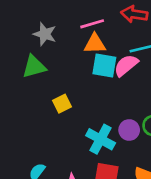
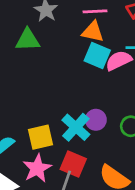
yellow square: (62, 104) -> (41, 137), moved, size x1.4
purple circle: (129, 130) -> (96, 120), moved

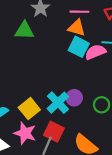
yellow square: (41, 137) -> (29, 109), turned -30
pink star: (37, 168) -> (25, 133), turned -30

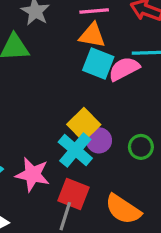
yellow square: (29, 109) -> (84, 125), moved
pink star: (25, 133) -> (33, 175), moved

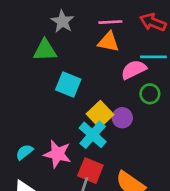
cyan square: (98, 64) -> (68, 85), moved
purple circle: (99, 140) -> (122, 118), moved
green circle: (141, 147) -> (150, 94), moved

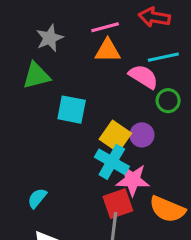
gray star: (62, 21) -> (50, 38), turned 30
pink semicircle: (134, 70) -> (143, 77), turned 70
pink star: (57, 154) -> (133, 180), moved
red square: (90, 171) -> (118, 204), turned -30

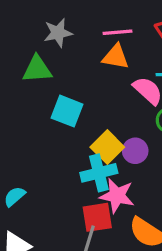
cyan cross: (112, 162) -> (99, 173), turned 36

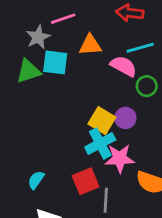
pink line: (117, 32) -> (63, 19), moved
cyan square: (67, 111) -> (55, 62), moved
red square: (97, 217) -> (86, 181), moved

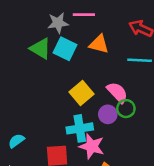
pink semicircle: (123, 66) -> (117, 92), moved
green triangle: (28, 71) -> (40, 49), turned 30
green circle: (147, 86) -> (126, 109), moved
yellow square: (102, 121) -> (82, 93), moved

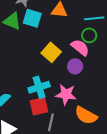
green circle: (126, 109) -> (89, 35), moved
cyan cross: (80, 128) -> (39, 87), moved

